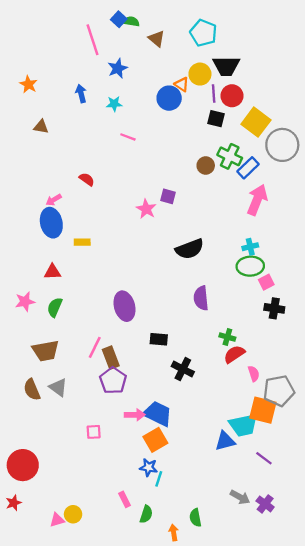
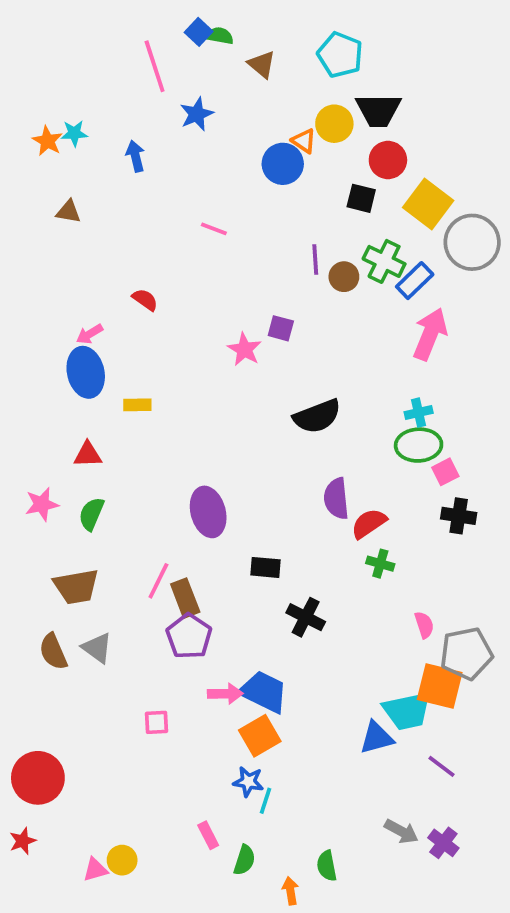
purple line: (214, 94) -> (315, 259), moved
cyan star: (114, 104) -> (74, 133), moved
red semicircle: (234, 354) -> (369, 523), moved

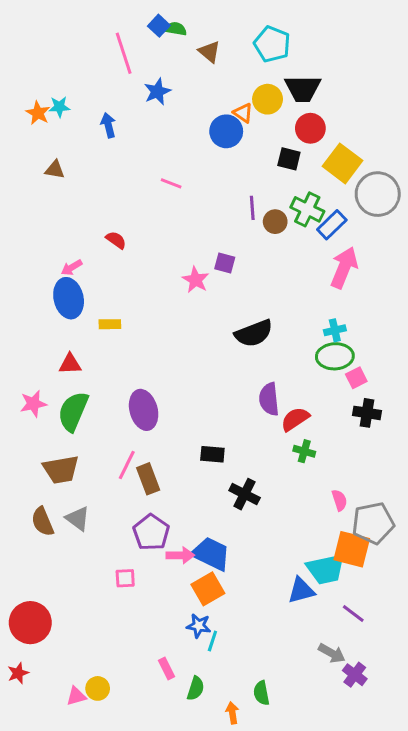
purple ellipse: (208, 512) -> (144, 410), moved
green semicircle: (91, 514) -> (73, 411), size x1.5
purple pentagon: (189, 636) -> (151, 532), moved
gray arrow: (401, 831) -> (332, 653), moved

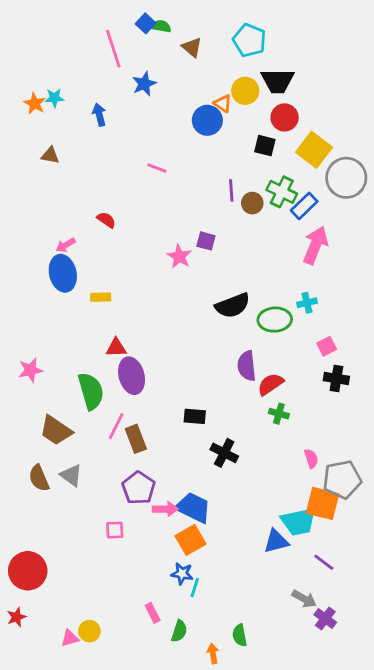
green ellipse: (335, 356) -> (275, 320), moved
red triangle: (70, 364) -> (116, 348), moved
green semicircle: (73, 411) -> (91, 391), moved, turned 141
brown trapezoid: (61, 470) -> (56, 430), turned 44

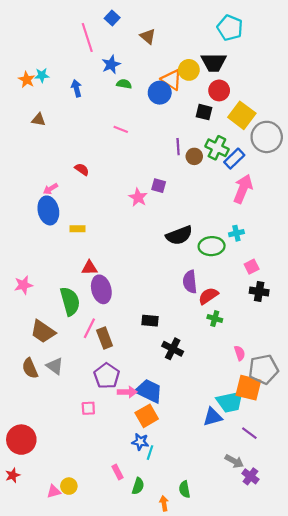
green semicircle: (161, 26) -> (124, 84), moved
cyan pentagon: (249, 40) -> (230, 28), moved
orange triangle: (223, 103) -> (172, 80), size x1.5

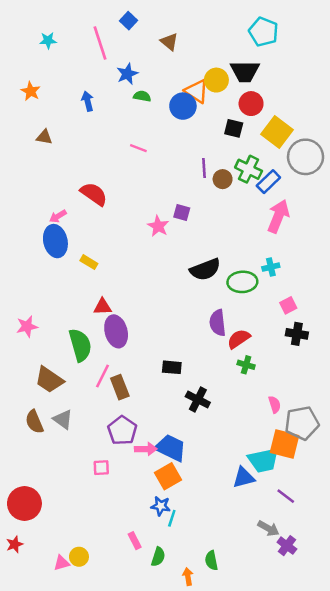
cyan star: (42, 75) -> (48, 40), moved
red semicircle: (82, 169) -> (94, 194), size x1.6
yellow rectangle: (78, 229) -> (89, 262), turned 32

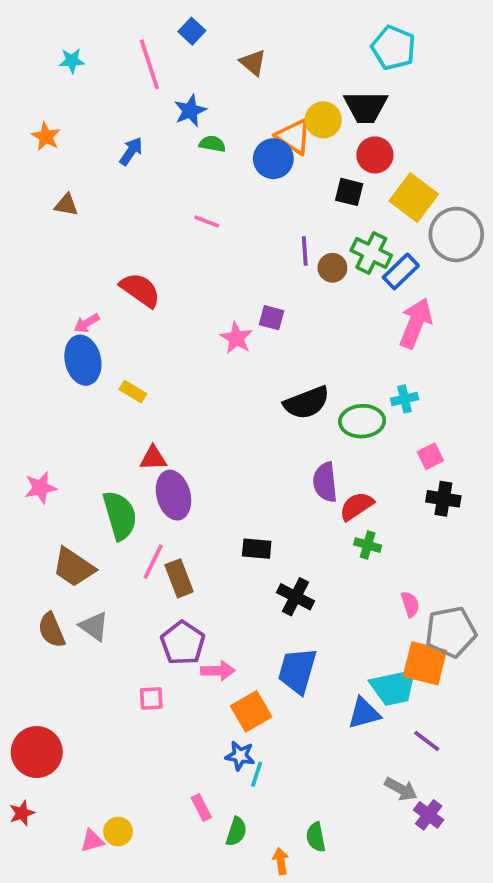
blue arrow: (88, 101) -> (131, 151), turned 48
blue trapezoid: (171, 448) -> (297, 671), moved, turned -100

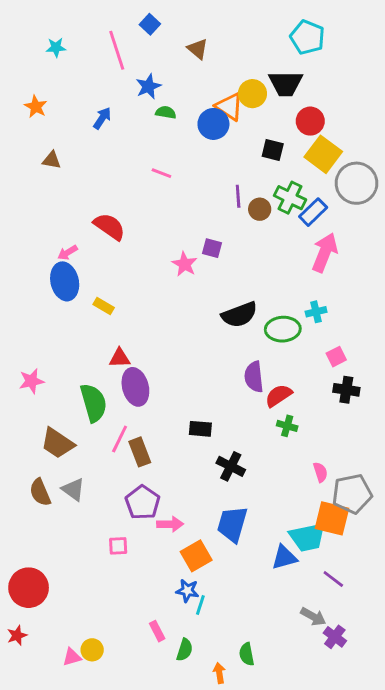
red circle: (375, 155) -> (310, 121), moved

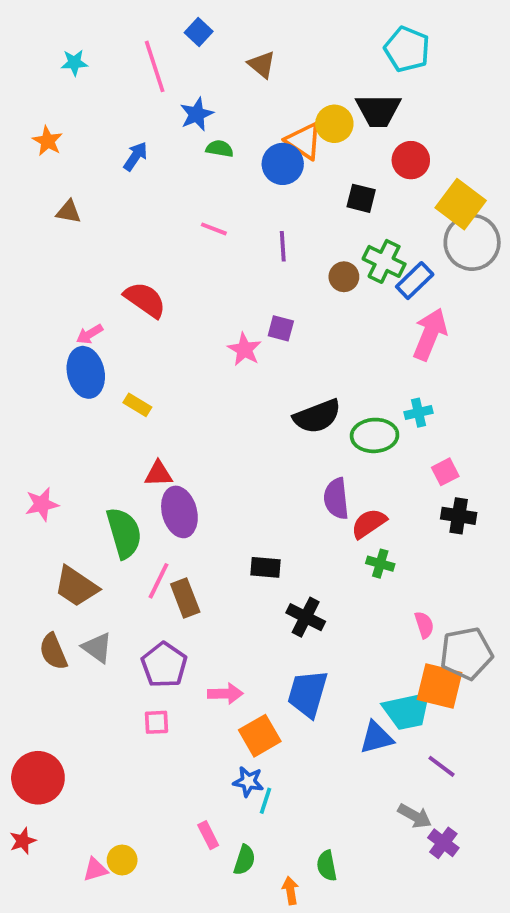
yellow square: (323, 154) -> (461, 204), moved
purple line: (238, 196) -> (283, 246), moved
purple pentagon: (143, 502) -> (164, 665), moved

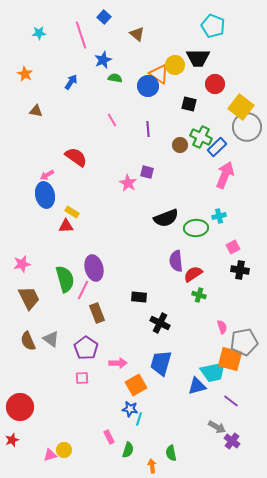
pink line: (214, 229) -> (112, 120), turned 40
red triangle: (158, 474) -> (66, 226), moved
pink line: (158, 581) -> (83, 290), moved
brown trapezoid: (76, 587) -> (29, 298), moved, turned -150

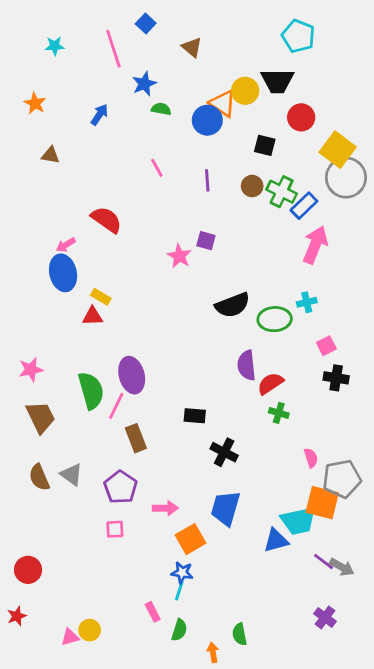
brown circle: (180, 145) -> (252, 186), moved
red circle: (20, 407) -> (28, 570), size x0.7
cyan line: (139, 419) -> (179, 591), moved
gray arrow: (217, 427) -> (342, 567), moved

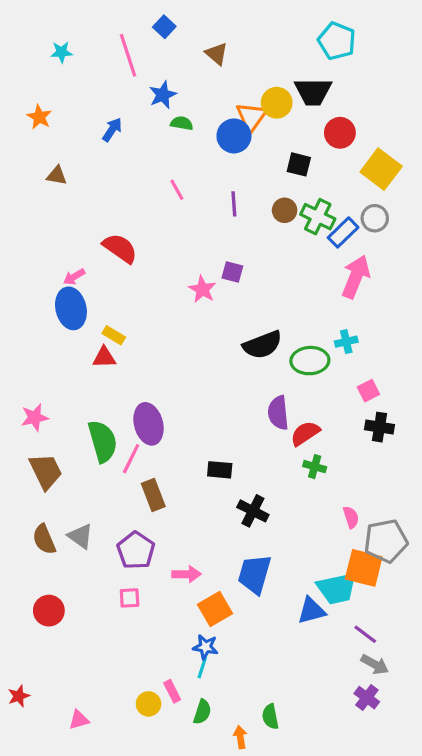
orange triangle: (223, 103) -> (251, 117), turned 32
gray circle: (346, 178) -> (375, 218), moved, size x0.6
gray arrow: (342, 567) -> (375, 664), moved
red circle: (28, 570) -> (49, 611), moved
yellow circle: (90, 630) -> (149, 704), moved

